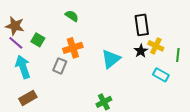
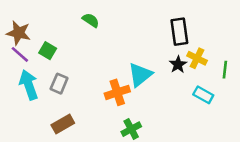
orange cross: (73, 48) -> (117, 92), moved
gray rectangle: (60, 66) -> (59, 84), moved
brown rectangle: (28, 98) -> (63, 124), moved

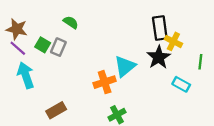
green semicircle: (91, 20) -> (71, 22), moved
yellow cross: (197, 58) -> (173, 41), moved
black star: (178, 65) -> (159, 57), size x1.5
gray rectangle: (59, 84) -> (58, 47), moved

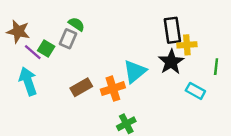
yellow cross: (173, 41) -> (187, 45), turned -30
gray rectangle: (58, 47) -> (68, 39), moved
purple line: (18, 48) -> (33, 52), moved
brown rectangle: (56, 110) -> (81, 87), moved

